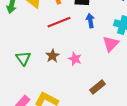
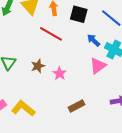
blue arrow: (90, 21) -> (93, 40), moved, turned -48
red line: (59, 22) -> (51, 34), turned 40

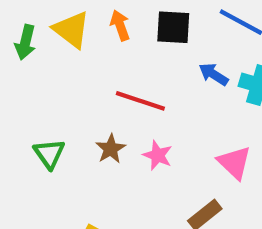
red line: (51, 34) -> (140, 101), moved
pink triangle: (98, 66) -> (234, 163), moved, turned -30

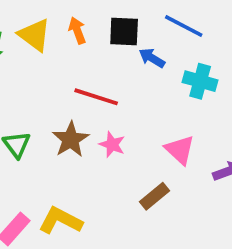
blue arrow: (214, 74) -> (152, 58), moved
brown star: (111, 149) -> (71, 139), size x1.4

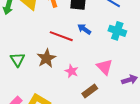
blue arrow: (152, 58) -> (84, 29), moved
pink star: (112, 144) -> (72, 71), moved

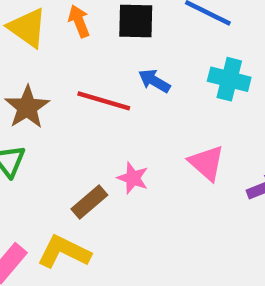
brown star: (46, 58) -> (27, 107), moved
brown rectangle: (90, 91) -> (89, 202), moved

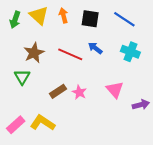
brown rectangle: (89, 202) -> (58, 91), moved

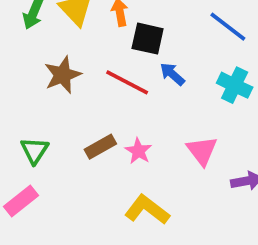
black square: (90, 19) -> (148, 39), moved
green triangle: (22, 77) -> (35, 151), moved
yellow L-shape: (43, 123) -> (147, 210), moved

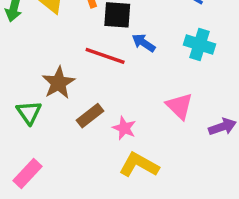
brown star: (63, 75) -> (58, 83), moved
green triangle: (35, 151) -> (29, 112), moved
pink star: (138, 151) -> (124, 128), moved

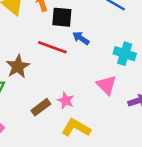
cyan cross: (200, 44) -> (125, 54), moved
brown rectangle: (90, 116) -> (41, 107), moved

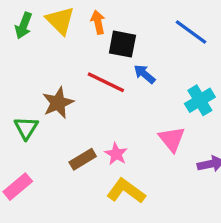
cyan cross: (125, 54) -> (200, 100), turned 35

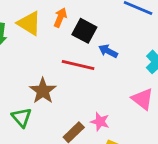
orange arrow: (98, 22) -> (60, 18), turned 48
black square: (122, 44) -> (84, 31), turned 30

